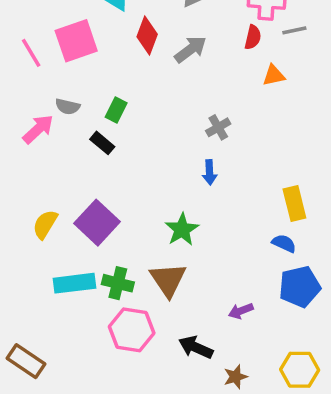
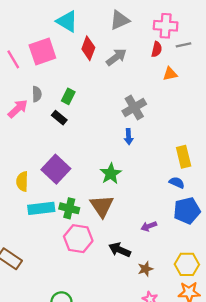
gray semicircle: (68, 107) -> (37, 94), turned -104
gray cross: (218, 127) -> (134, 108), size x1.5
yellow semicircle: (45, 224) -> (22, 181), moved, turned -30

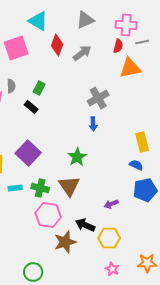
orange triangle: (170, 74) -> (130, 68), size x1.6
cyan rectangle: (41, 208) -> (15, 188), size x0.6
yellow hexagon: (187, 264) -> (109, 238), moved
brown star: (145, 269) -> (65, 242), moved, size x1.6

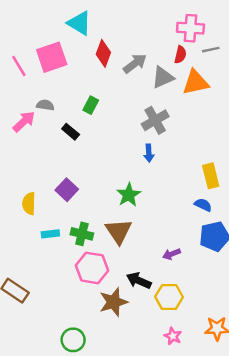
gray triangle: (85, 20) -> (163, 77), moved
gray semicircle: (11, 86) -> (45, 105), turned -80
green rectangle: (39, 88) -> (91, 105), moved
purple square: (28, 153) -> (67, 190), size x0.7

